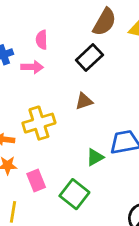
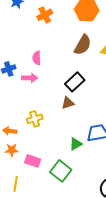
black rectangle: (89, 57) -> (75, 82), moved
yellow cross: (39, 123) -> (35, 119), size x0.7
pink rectangle: (36, 180) -> (33, 161), turned -49

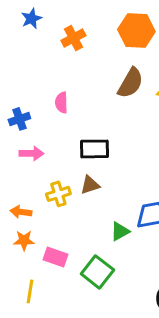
pink arrow: (30, 78) -> (31, 153), moved
black rectangle: (75, 82) -> (94, 149), moved, turned 42
brown triangle: (68, 103) -> (90, 185), moved

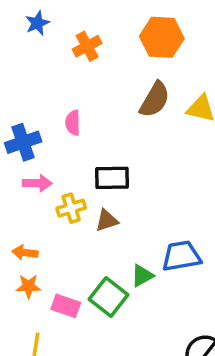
blue cross: (19, 119) -> (23, 142), size x1.4
yellow cross: (58, 194) -> (71, 208), moved
green square: (97, 272) -> (108, 297), moved

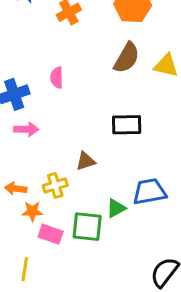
black rectangle: (112, 178) -> (127, 125), moved
yellow cross: (71, 208) -> (55, 185), moved
orange star: (28, 286) -> (32, 211), moved
green square: (108, 297) -> (87, 227), turned -32

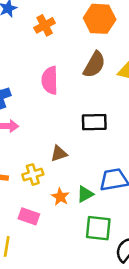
pink semicircle: (57, 78) -> (50, 80), moved, size x1.5
orange star: (32, 211) -> (60, 197), moved, turned 30
green square: (87, 227) -> (98, 228), moved

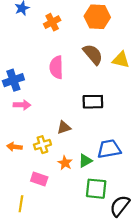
brown semicircle: (94, 65) -> (93, 54), turned -70

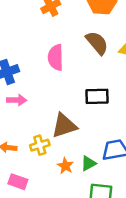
brown triangle: (64, 127) -> (64, 126), size x1.6
pink rectangle: (39, 179) -> (18, 182), moved

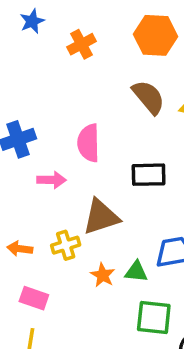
pink semicircle: (56, 57) -> (89, 143), moved
pink arrow: (17, 100) -> (52, 180), moved
green triangle: (88, 163) -> (136, 272), turned 35

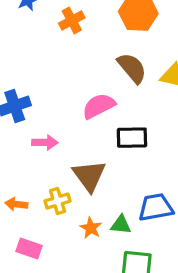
pink semicircle: (89, 143) -> (99, 106), moved, turned 64
brown triangle: (101, 217) -> (89, 176), turned -48

